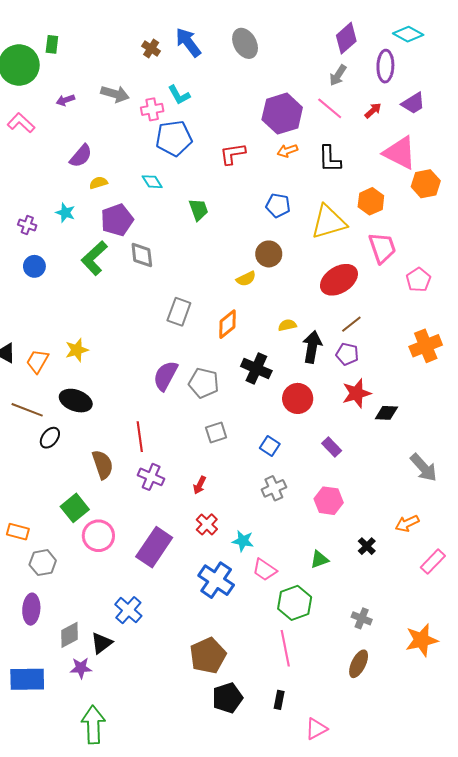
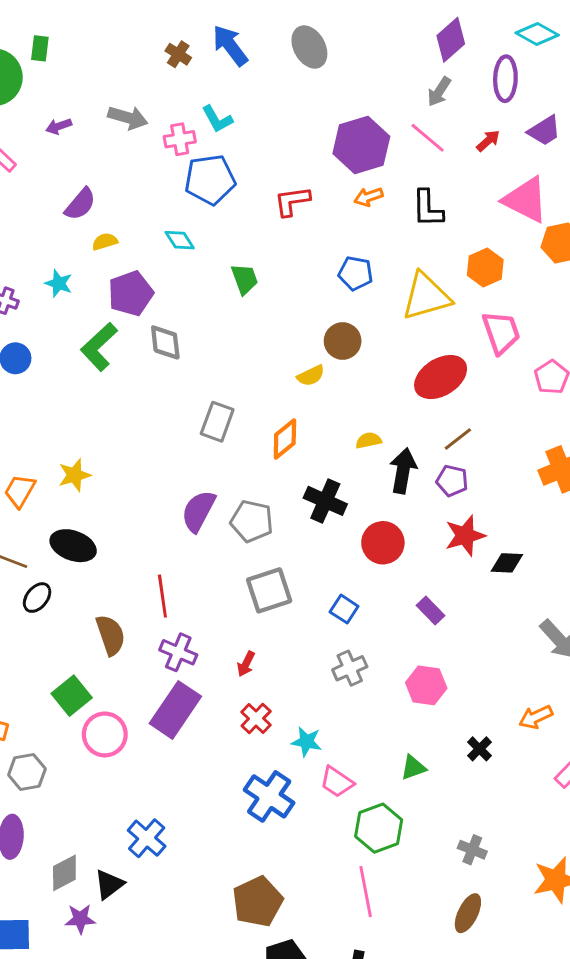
gray square: (216, 433) -> (269, 590), size x1.5
purple rectangle: (154, 547) -> (175, 710), moved

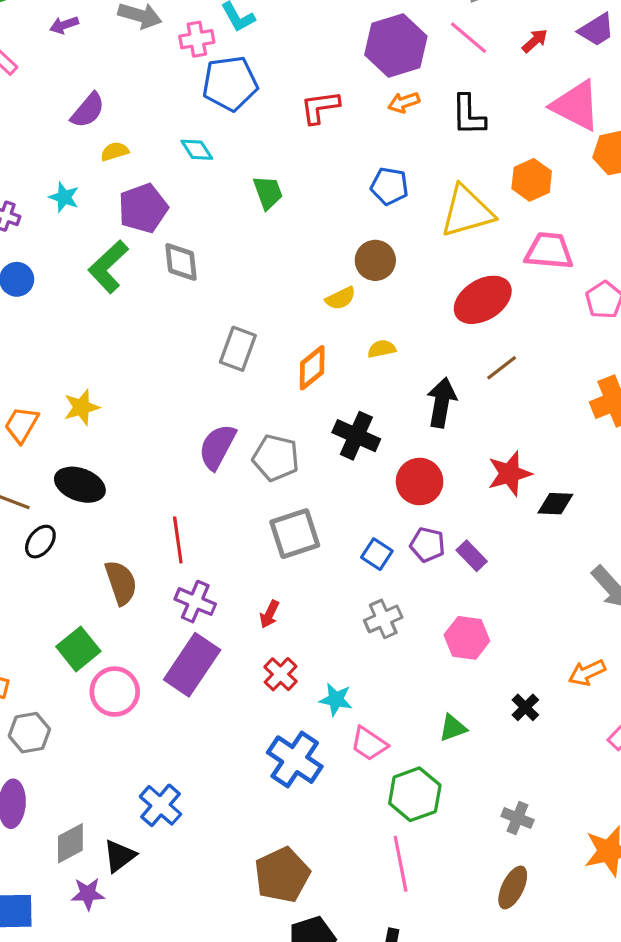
pink trapezoid: (501, 332) -> (549, 251), turned -66
yellow semicircle: (369, 440) -> (382, 349), moved
purple pentagon: (452, 481) -> (427, 545), moved

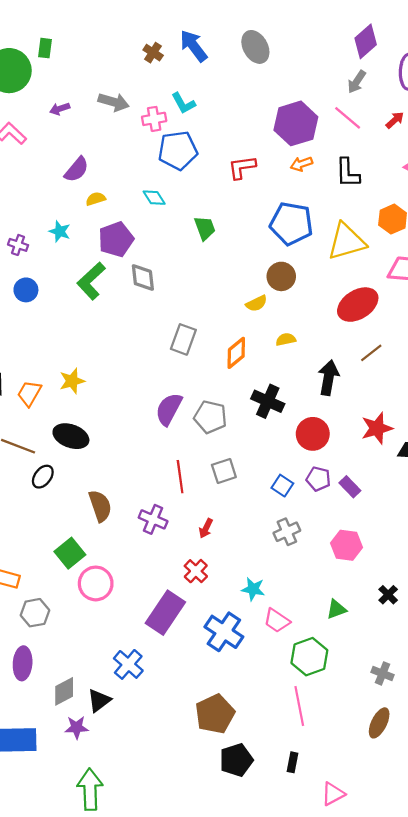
blue pentagon: (390, 186) -> (291, 224), size x1.6
gray square: (295, 534) -> (224, 471), size x0.7
red line: (178, 540) -> (180, 477), moved
purple rectangle: (192, 665) -> (165, 613), moved
red cross: (281, 674) -> (196, 571), moved

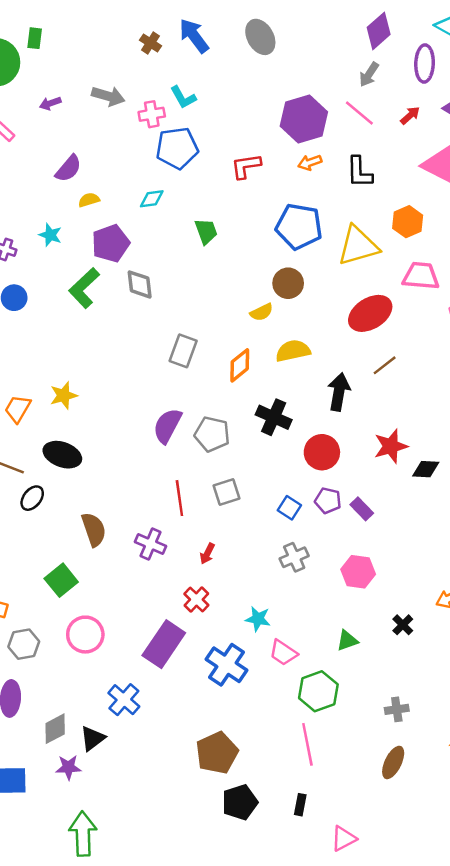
cyan diamond: (154, 198) -> (152, 199), turned -65
yellow semicircle: (286, 339) -> (293, 351), size x1.6
pink circle: (96, 583) -> (85, 635), moved
gray cross: (382, 673) -> (397, 709), turned -30

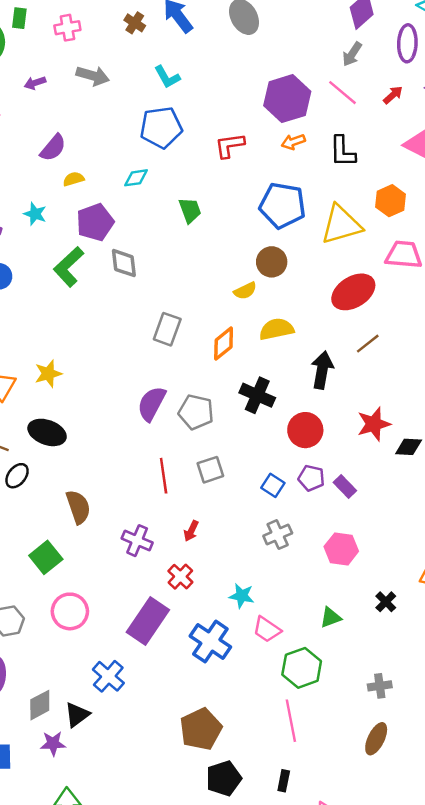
pink cross: (152, 114) -> (67, 28), moved
purple cross: (150, 544) -> (137, 541), moved

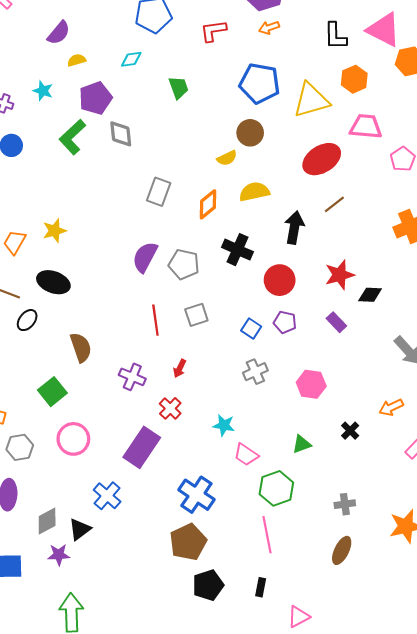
black L-shape: (343, 151) -> (335, 36), moved
purple rectangle: (345, 487) -> (336, 322), moved
blue cross: (210, 641) -> (196, 495), moved

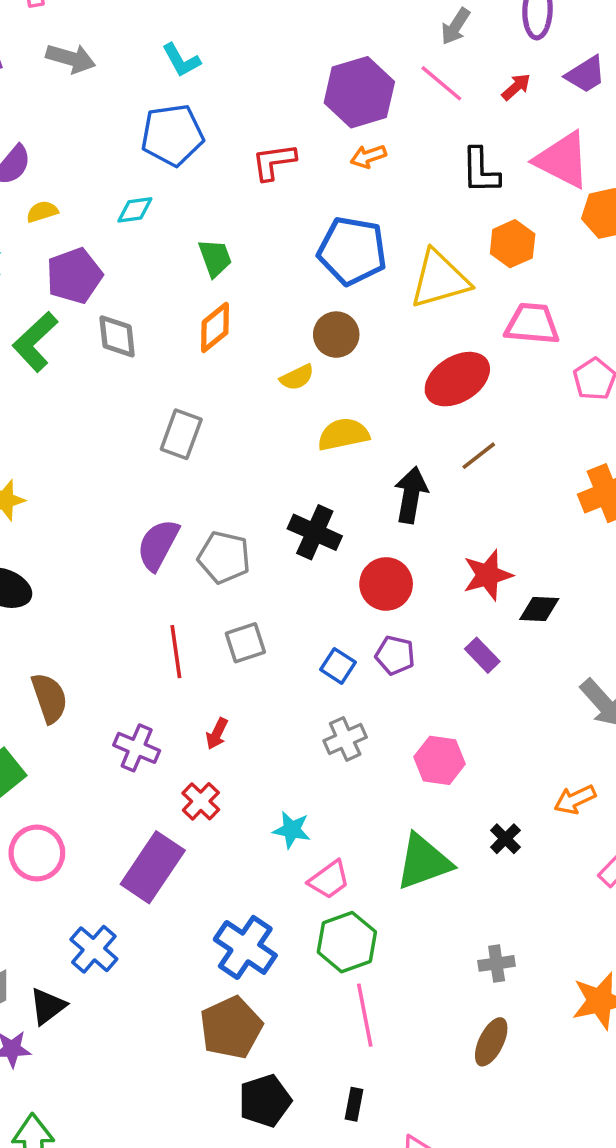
orange diamond: (208, 204) -> (215, 327), moved
green triangle: (302, 444) -> (423, 862), size x1.8
pink trapezoid: (246, 455) -> (329, 880), turned -70
green hexagon: (276, 488) -> (347, 942), moved

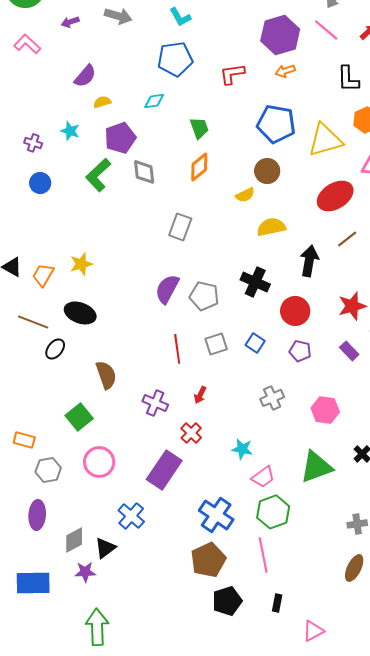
blue square: (338, 666) -> (255, 343), moved
pink line: (365, 1015) -> (263, 555), moved

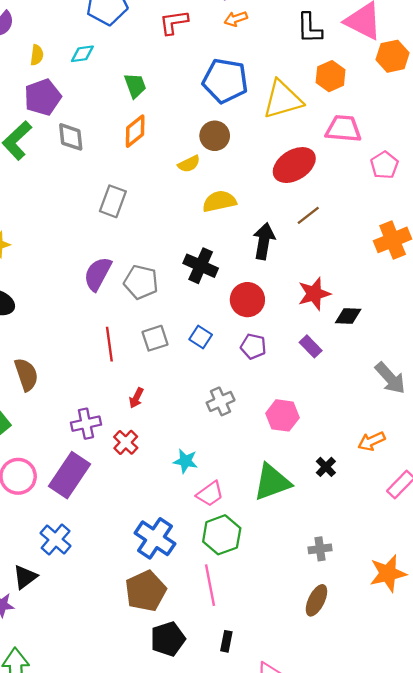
yellow semicircle: (102, 102) -> (37, 55), moved, turned 114
purple cross: (155, 403) -> (86, 424), moved, turned -35
purple rectangle: (164, 470) -> (70, 475), moved

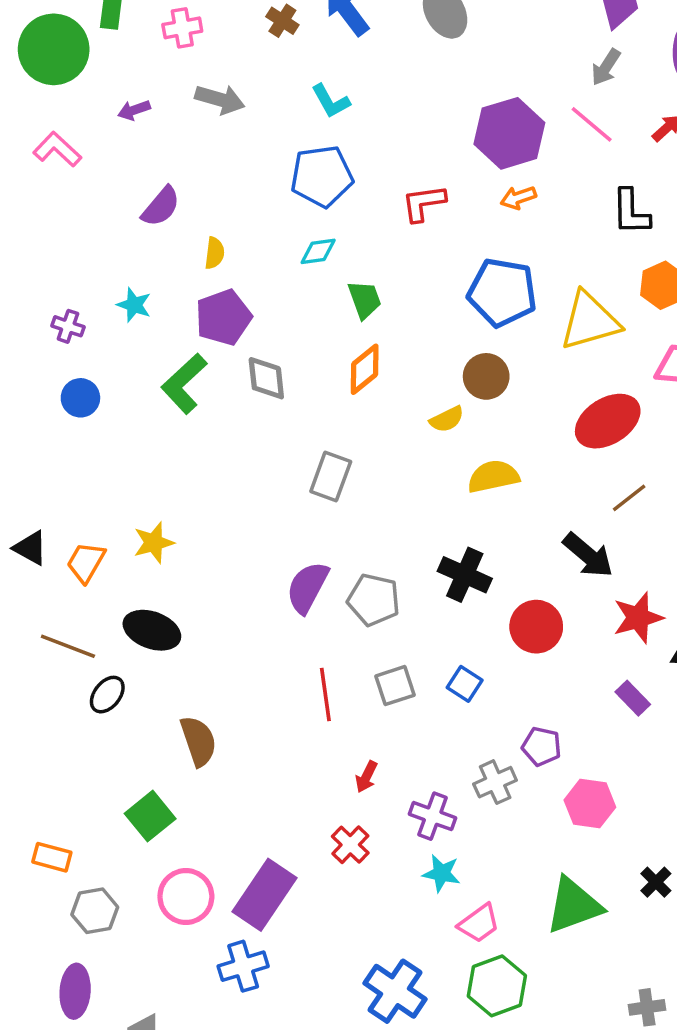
cyan diamond: (82, 54) -> (318, 251), moved
black arrow: (264, 241) -> (588, 555), moved, turned 120
purple pentagon: (253, 346) -> (542, 746), moved
purple cross: (86, 424) -> (433, 816), moved, turned 32
blue cross: (56, 539) -> (243, 966), moved, turned 32

